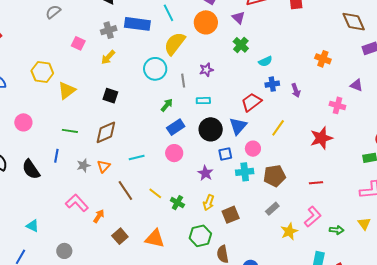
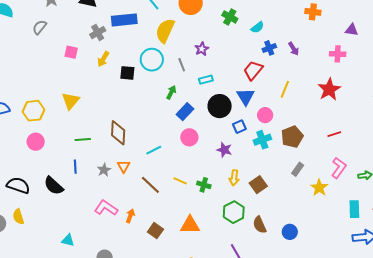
yellow hexagon: (42, 72) -> (33, 111), moved
black square: (110, 96) -> (127, 73), moved
brown diamond: (106, 132) -> (118, 133), turned -50

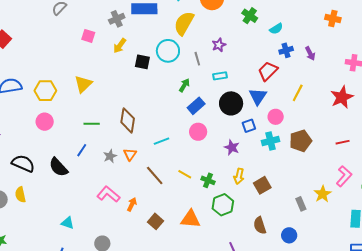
blue line: (75, 167) -> (82, 150), turned 32
gray rectangle: (298, 169) -> (301, 204), moved, turned -64
green hexagon: (234, 212) -> (223, 205), moved

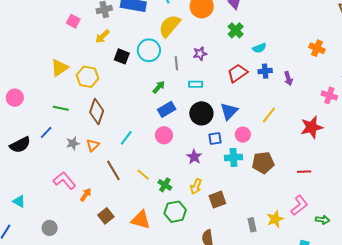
red trapezoid: (268, 71) -> (238, 73), moved
yellow hexagon: (45, 91) -> (87, 77), moved
cyan line: (161, 141) -> (126, 138), turned -42
black semicircle: (58, 167) -> (20, 145), turned -85

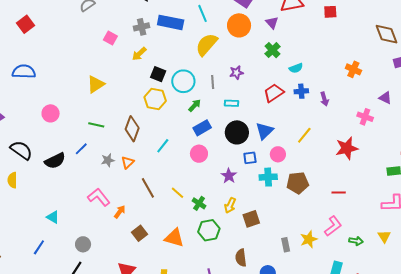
cyan circle: (149, 50) -> (183, 81), moved
yellow hexagon: (87, 77) -> (155, 99), moved
cyan line: (126, 138) -> (163, 146), moved

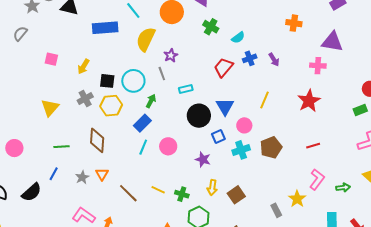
gray cross: (142, 27) -> (85, 99), moved
purple star: (236, 73) -> (171, 55), moved
purple triangle: (385, 98) -> (332, 42), size x1.6
blue rectangle: (202, 128) -> (142, 123), moved
cyan line: (163, 146) -> (143, 147), moved

